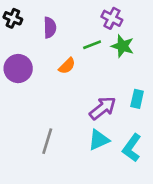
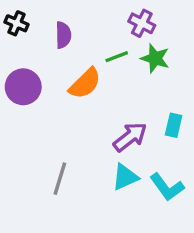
orange semicircle: (67, 66) -> (85, 83), size x1.5
cyan L-shape: (132, 148) -> (167, 187), turned -72

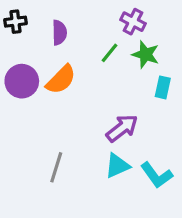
black cross: (16, 23) -> (16, 22), turned -30
green line: (117, 57) -> (109, 53), turned -30
orange semicircle: (85, 83) -> (61, 80), moved
cyan rectangle: (174, 125) -> (163, 87), moved

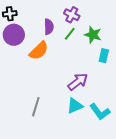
purple cross: (133, 22) -> (72, 15), moved
purple semicircle: (59, 33) -> (49, 27), moved
purple circle: (22, 81) -> (14, 35), moved

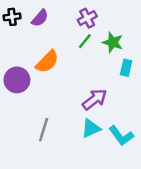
purple cross: (72, 15) -> (87, 18), turned 35
purple semicircle: (49, 27) -> (40, 18), moved, turned 42
purple circle: (14, 35) -> (17, 80), moved

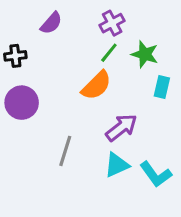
black cross: (12, 17) -> (15, 56), moved
orange semicircle: (47, 62) -> (96, 85), moved
gray line: (44, 130) -> (65, 151), moved

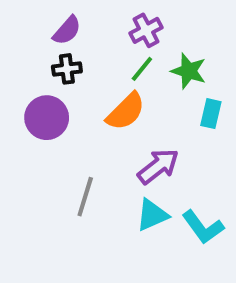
black cross: (15, 56) -> (67, 69), moved
purple circle: (22, 103) -> (47, 118), moved

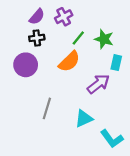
purple cross: (146, 30) -> (64, 17), moved
purple arrow: (158, 166) -> (98, 84), moved
cyan L-shape: (203, 227) -> (112, 139), moved

